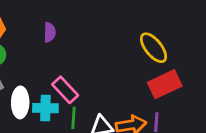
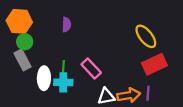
pink rectangle: (65, 90) -> (91, 69), moved
green line: (73, 118) -> (63, 69), moved

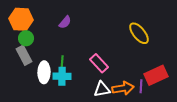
purple semicircle: (66, 25) -> (65, 22), turned 40
red rectangle: (154, 64) -> (156, 75), moved
pink rectangle: (91, 69) -> (99, 63), moved

